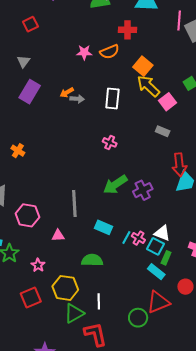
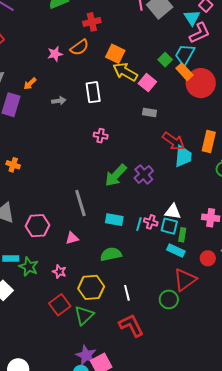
orange arrow: (67, 92) -> (30, 84), moved
red arrow: (179, 165) -> (174, 141), turned -35
green triangle: (74, 313) -> (84, 315), moved

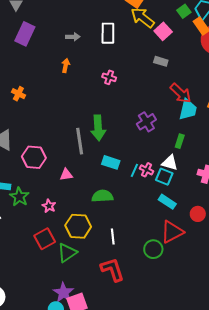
orange arrow: (30, 84) -> (66, 66), moved, turned 136
green arrow: (116, 175) -> (98, 128), moved, turned -55
green rectangle: (182, 235) -> (180, 141), moved

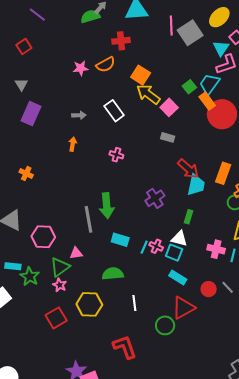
white rectangle: (108, 33) -> (114, 111), turned -35
white line: (113, 237) -> (134, 303), moved
green triangle: (67, 253) -> (60, 267), moved

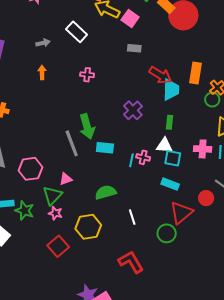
cyan rectangle: (120, 240) -> (105, 148), moved
cyan square: (174, 253) -> (173, 158), moved
red circle: (209, 289) -> (206, 198), moved

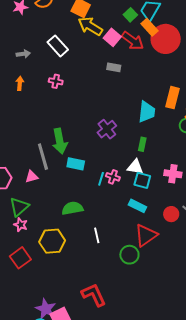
pink cross: (87, 75) -> (56, 81), moved
red arrow: (160, 75) -> (133, 41), moved
pink triangle: (66, 179) -> (32, 177), moved
red circle: (206, 198) -> (171, 214), moved
red L-shape: (131, 262) -> (94, 295), moved

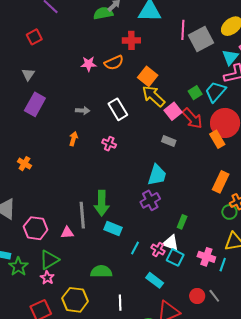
orange rectangle: (150, 27) -> (217, 139), moved
cyan trapezoid: (147, 112) -> (157, 175), moved
pink cross: (113, 177) -> (158, 249), moved
cyan rectangle: (137, 206) -> (155, 280), moved

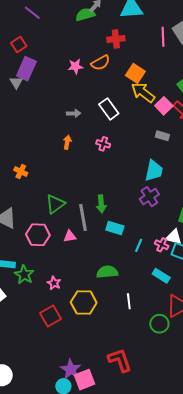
pink line: (183, 30) -> (163, 37), moved
purple rectangle: (35, 104) -> (26, 69), moved
green arrow: (102, 203) -> (101, 204), size x0.7
green triangle: (49, 260) -> (55, 204), moved

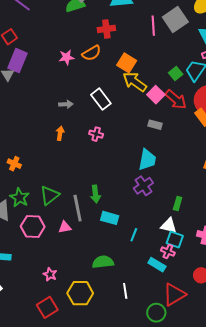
pink cross: (162, 245) -> (168, 252), moved
green star: (24, 275) -> (20, 198), moved

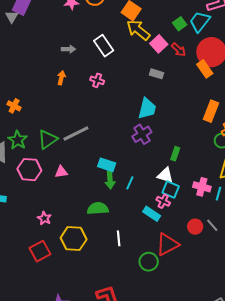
red arrow: (176, 99) -> (179, 50), size x0.7
green arrow: (95, 194) -> (110, 180), moved
gray line: (78, 208) -> (76, 134), moved, turned 72

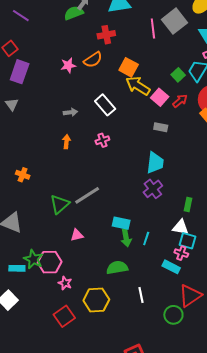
gray triangle: (12, 17) -> (12, 104), moved
red arrow: (179, 50) -> (180, 101), turned -77
pink cross: (97, 80) -> (102, 140), turned -32
green star: (18, 140) -> (33, 259), moved
pink hexagon: (29, 170) -> (50, 262), moved

